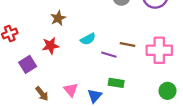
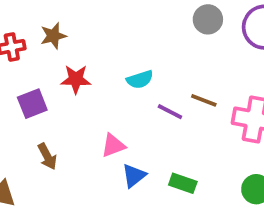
brown star: (58, 18) -> (53, 36), moved
green rectangle: (116, 83) -> (183, 183), moved
pink triangle: (71, 90) -> (113, 145), moved, turned 40

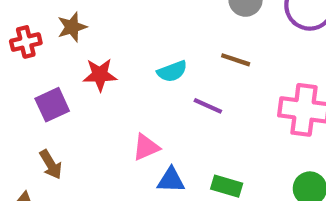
brown line: (204, 100) -> (236, 60), moved
brown arrow: (47, 156) -> (51, 164), moved
blue triangle: (134, 176) -> (171, 180), turned 44

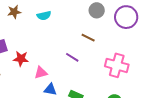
cyan semicircle: (172, 71) -> (44, 16), moved
red star: (100, 75) -> (21, 59), moved

